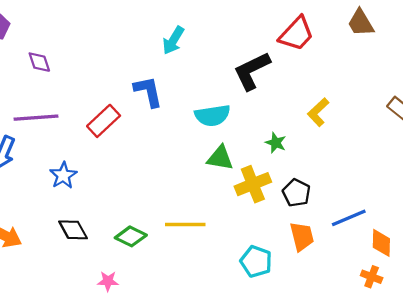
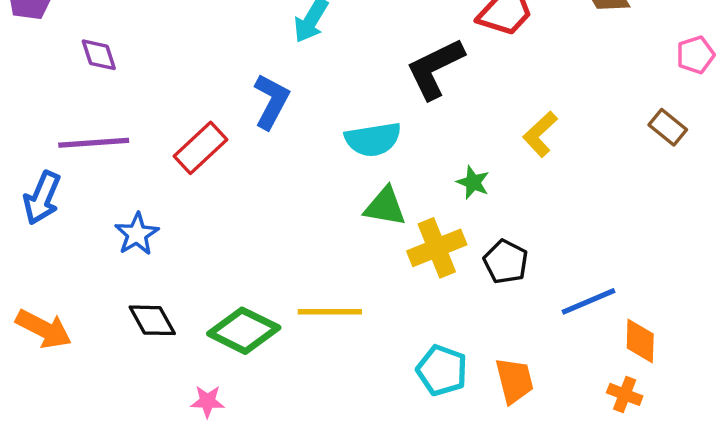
blue L-shape: (148, 92) -> (271, 101), turned 40
green diamond: (131, 236) -> (244, 331), size x1.4
orange trapezoid: (302, 236) -> (514, 381), moved

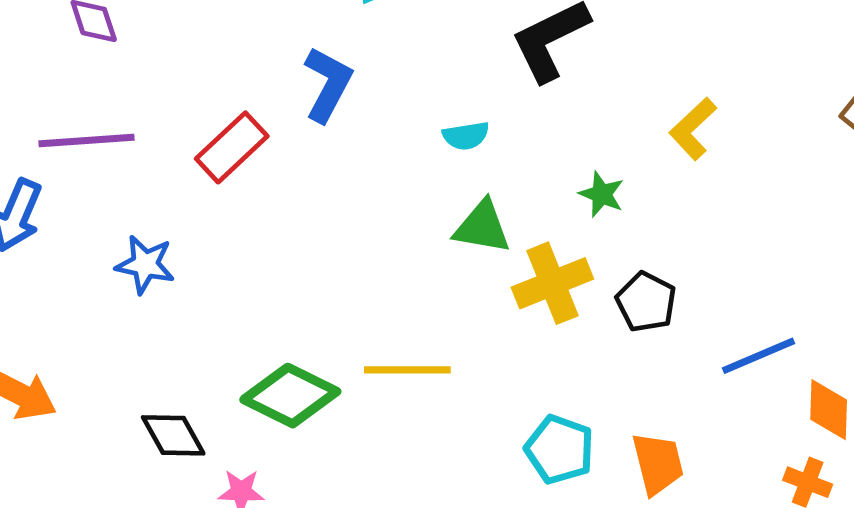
cyan semicircle: (373, 139) -> (466, 136), size x0.6
blue star: (137, 234) -> (145, 264), turned -30
black diamond: (152, 320) -> (173, 435), moved

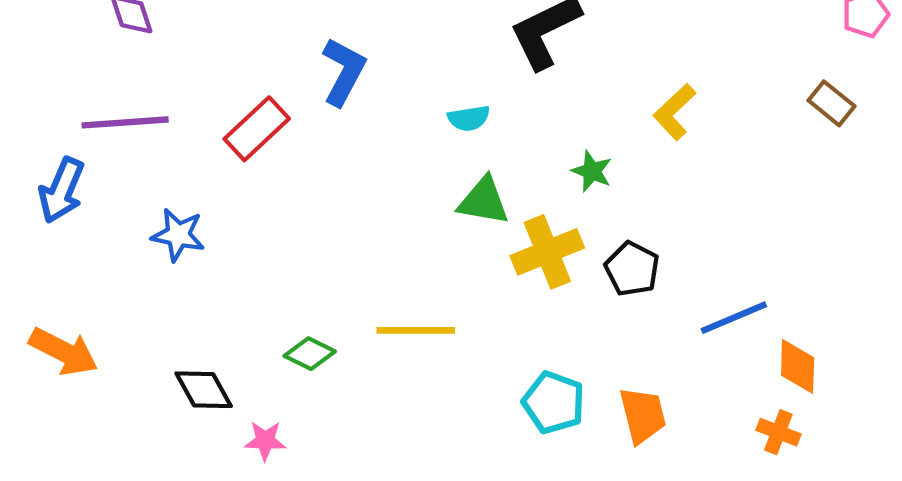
green diamond: (290, 396) -> (310, 354), size x0.6

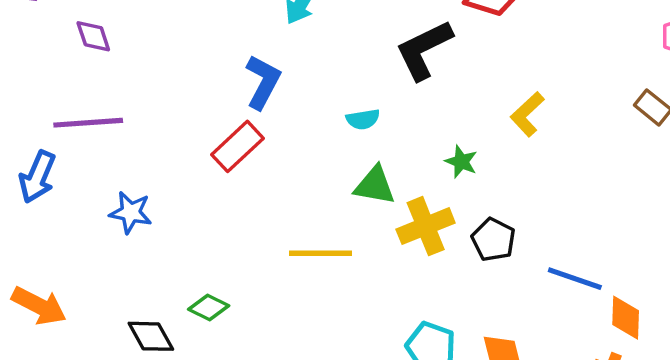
red rectangle: (257, 129) -> (237, 146), moved
blue line: (734, 318) -> (575, 279), turned 42
yellow line: (416, 330) -> (320, 253), moved
green diamond: (310, 354) -> (209, 307), moved

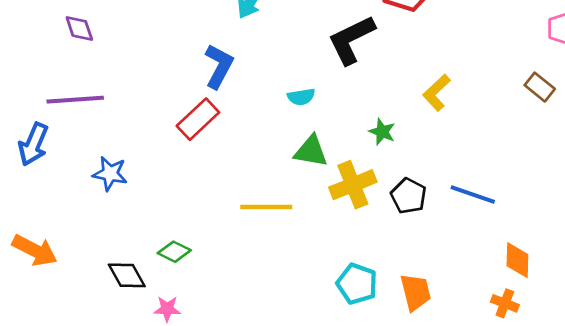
blue line: (575, 279) -> (473, 195), moved

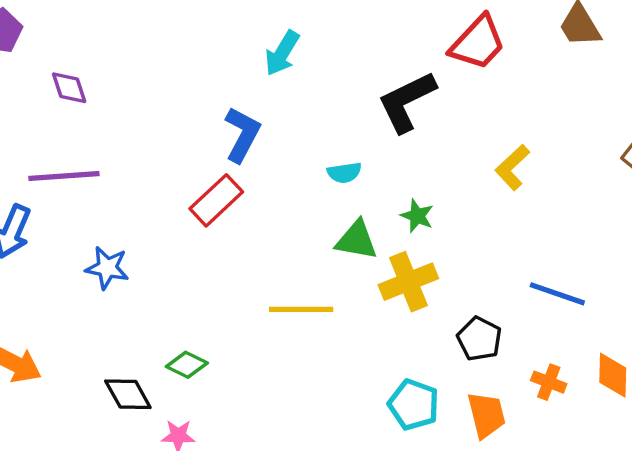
green star: (382, 132) -> (417, 216), moved
black pentagon: (409, 196) -> (479, 339), moved
orange cross: (505, 303) -> (549, 382), moved

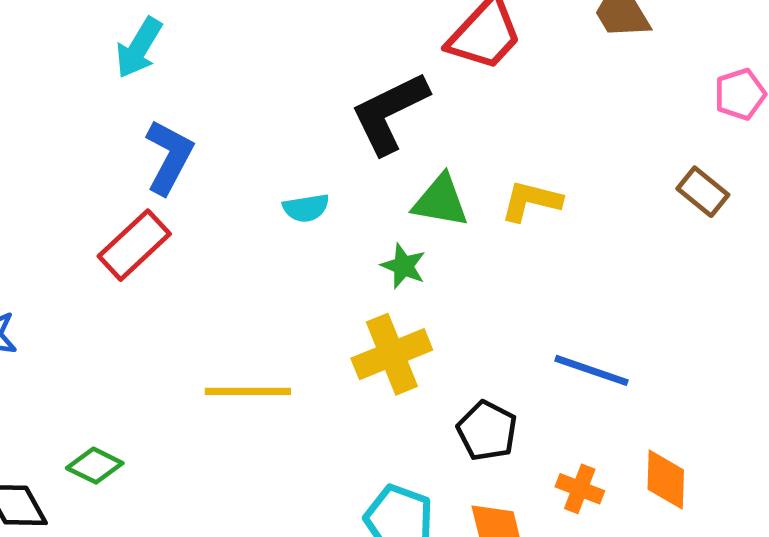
cyan arrow: (282, 53) -> (139, 48), moved
yellow L-shape: (512, 167) -> (531, 201), turned 57
green triangle: (357, 240) -> (441, 201), moved

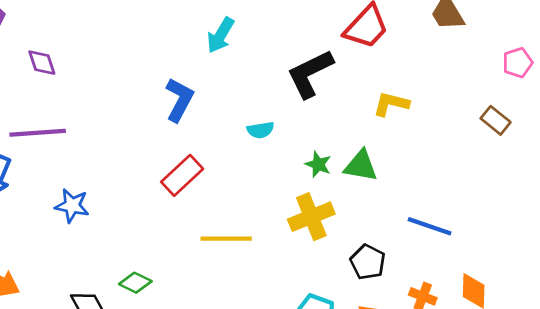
cyan arrow: (139, 48) -> (221, 35), moved
green triangle: (441, 201) -> (361, 166), moved
yellow L-shape: (531, 201) -> (391, 104), moved
red rectangle: (134, 245) -> (182, 175), moved

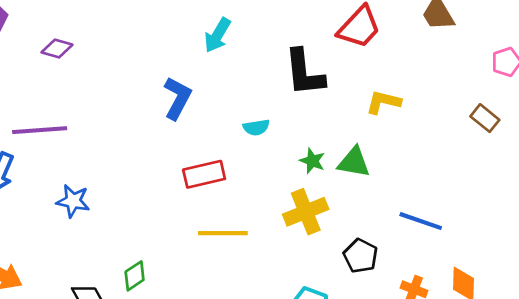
purple diamond: (42, 63) -> (57, 49), moved, turned -56
black L-shape: (310, 74) -> (304, 73), turned -70
red rectangle: (182, 175) -> (204, 174), moved, turned 30
green diamond: (135, 283) -> (135, 276), turned -60

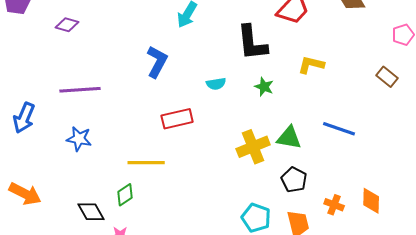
purple line: (40, 130) -> (80, 90), moved
green star: (312, 161) -> (264, 87), moved
green triangle: (354, 162) -> (289, 138), moved
blue line: (421, 221) -> (339, 129), moved
yellow line: (223, 233) -> (146, 163), moved

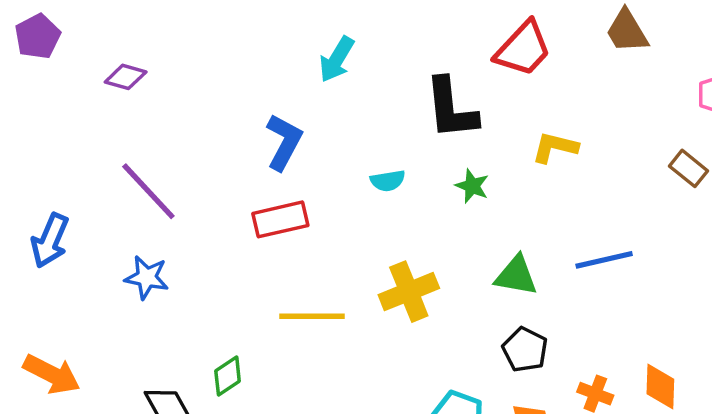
purple line: (80, 90) -> (148, 191), turned 51
red rectangle: (177, 119) -> (280, 219), moved
blue line: (339, 129) -> (604, 260), turned -32
yellow cross: (253, 147) -> (409, 292), moved
yellow line: (146, 163) -> (312, 316), moved

